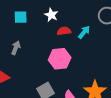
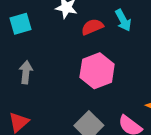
cyan arrow: (84, 32) -> (123, 20), turned 128

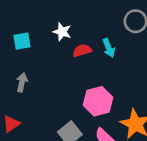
pink hexagon: (97, 71) -> (98, 101), moved

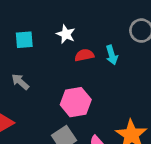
gray arrow: (22, 82) -> (20, 82), turned -66
pink hexagon: (98, 101) -> (76, 102), moved

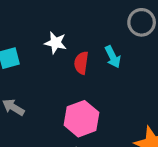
red semicircle: (84, 55) -> (81, 63), turned -60

